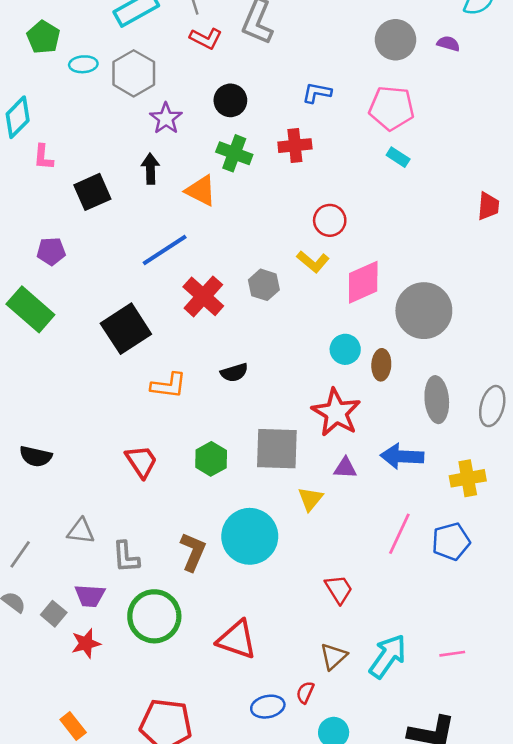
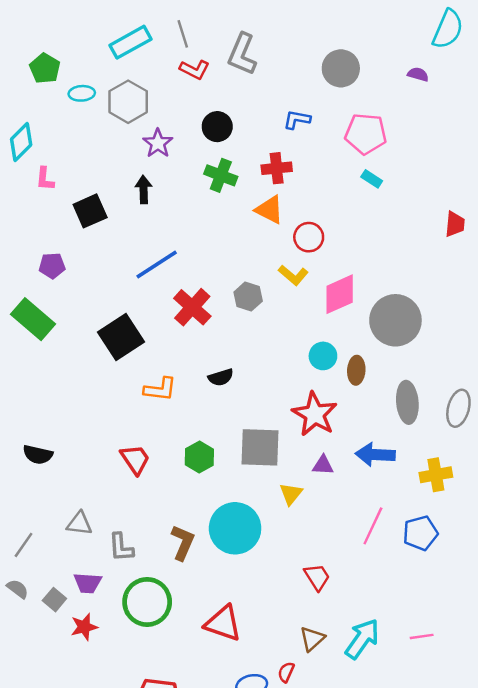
gray circle: (395, 40) -> (341, 68), moved
orange triangle: (201, 191) -> (270, 210), moved

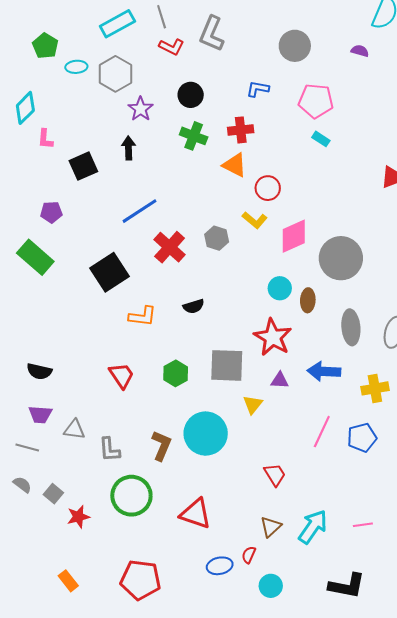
gray line: (24, 545) -> (27, 448), turned 70
purple trapezoid: (88, 583) -> (40, 414), moved

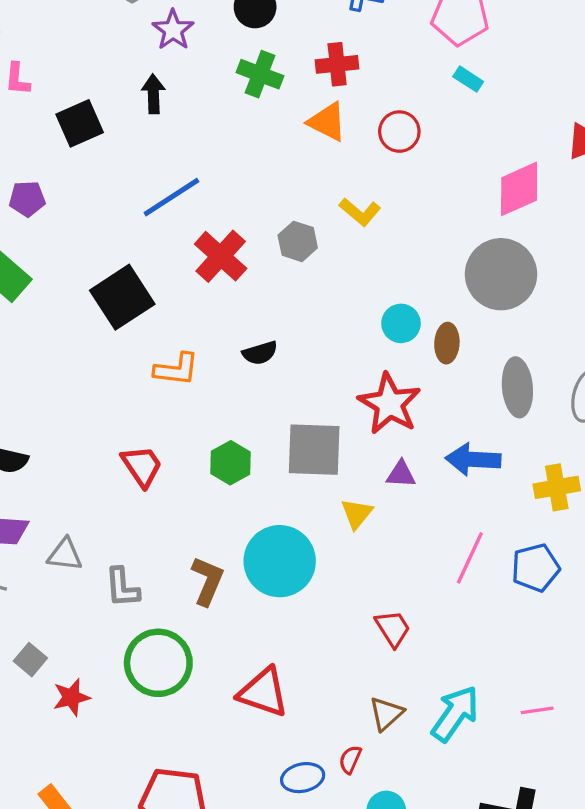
red circle: (268, 188) -> (399, 132), moved
pink diamond: (294, 236) -> (519, 189), moved

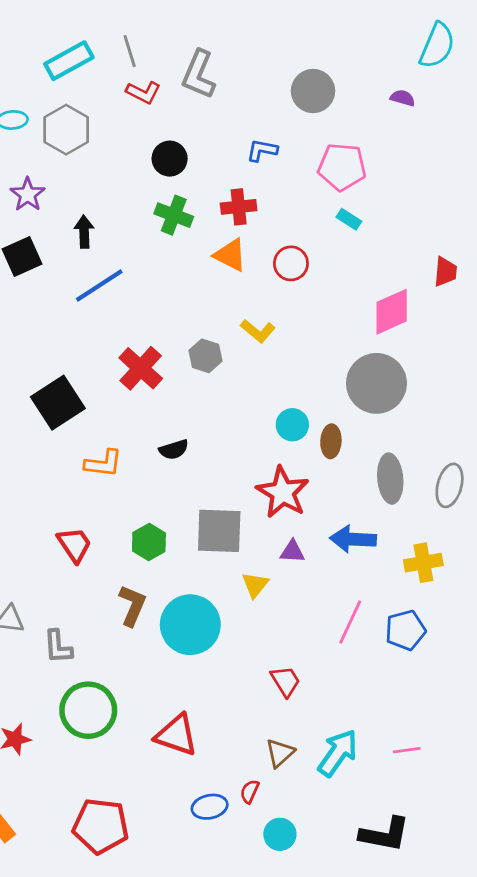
purple star: (173, 30) -> (28, 194), moved
blue line: (171, 197) -> (99, 285), moved
brown L-shape: (208, 581) -> (132, 605), moved

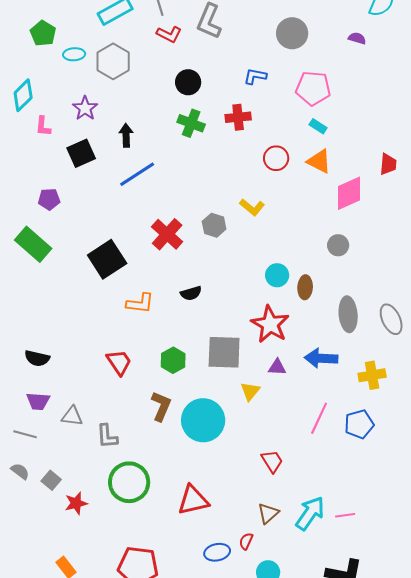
orange triangle: (230, 255) -> (319, 161), moved
gray circle: (376, 383) -> (338, 245), size x0.5
gray ellipse: (450, 485) -> (391, 319), turned -40
red triangle: (177, 735) -> (193, 500), turned -32
pink line: (407, 750) -> (345, 515), moved

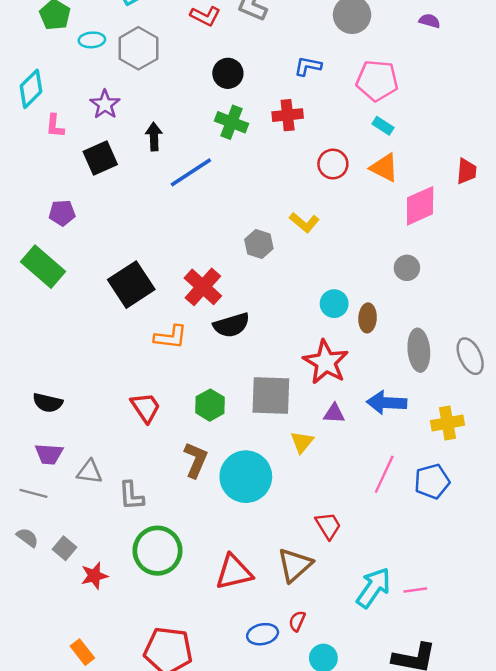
blue line: (137, 174) -> (191, 172), moved
red cross: (167, 234) -> (203, 287), moved
black semicircle: (191, 293) -> (231, 325), size x1.4
brown triangle: (268, 513) -> (295, 565), moved, size x1.4

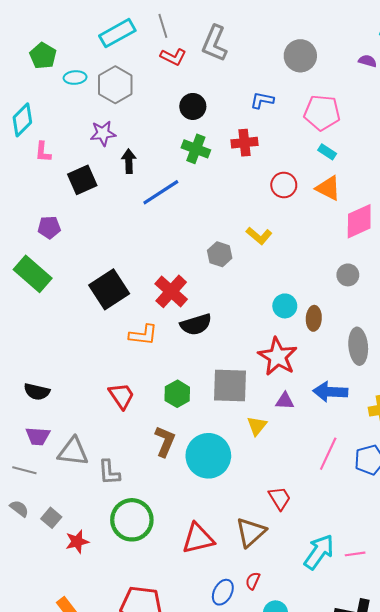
purple star: (105, 104) -> (103, 133), moved, turned 30
gray triangle: (89, 472) -> (73, 452), size x1.4
blue ellipse: (263, 634) -> (223, 592), turned -50

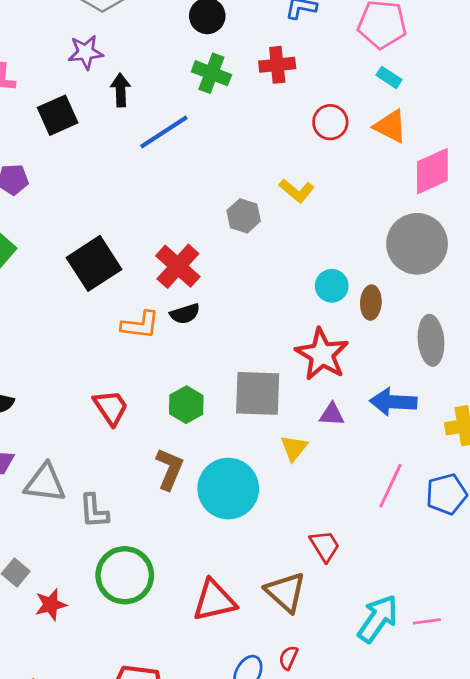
gray circle: (348, 275) -> (417, 244), size x2.0
black semicircle: (196, 325) -> (185, 314), moved, size x0.7
brown triangle: (251, 532) -> (286, 592), turned -36

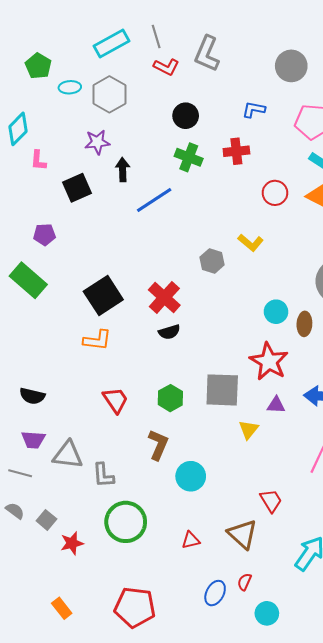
orange L-shape: (140, 325) -> (97, 340), moved
cyan circle: (228, 489) -> (191, 476), moved, size x0.7
red triangle: (214, 600) -> (191, 540), size x0.6

